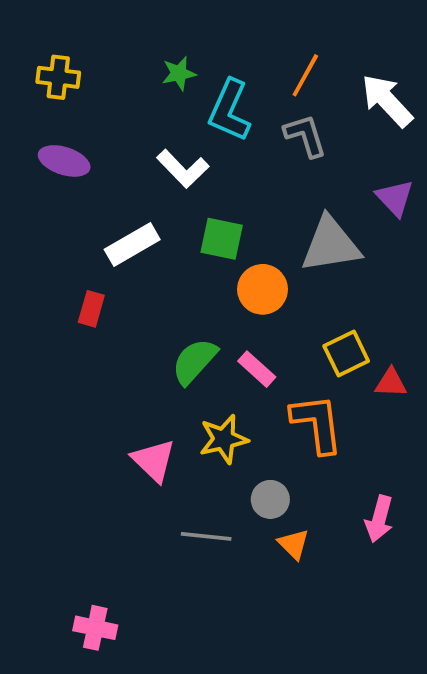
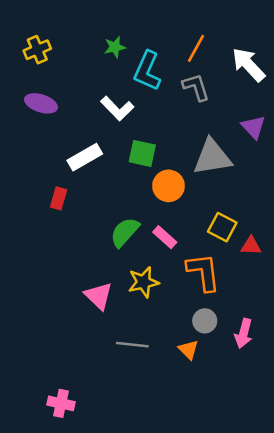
yellow cross: (58, 77) -> (37, 50), turned -30
yellow square: (346, 354) -> (222, 227), turned -36
gray circle: (270, 499) -> (205, 321), moved

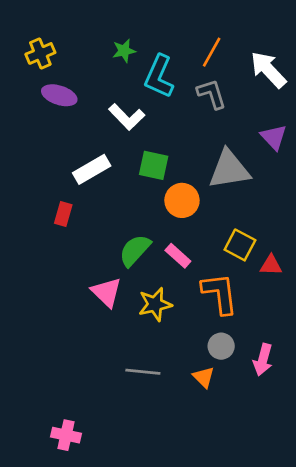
purple ellipse: (41, 103) -> (59, 95), moved
pink triangle: (99, 296) -> (106, 292), moved

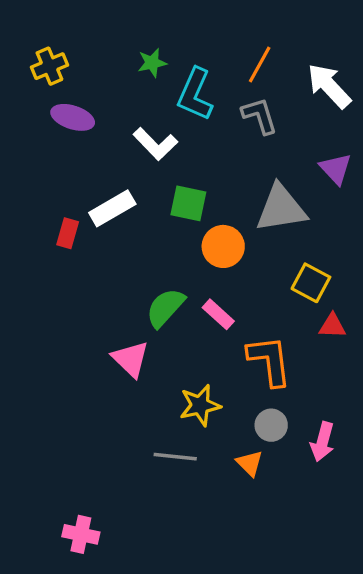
red rectangle: (63, 214) -> (68, 233), moved
yellow square: (240, 245) -> (311, 283), moved
yellow star: (155, 304) -> (200, 405), moved

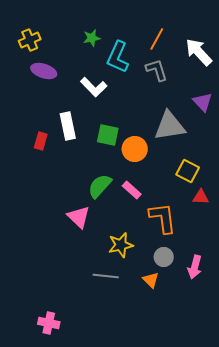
green square: (188, 203) -> (108, 135), moved
white rectangle: (112, 208) -> (68, 126), turned -72

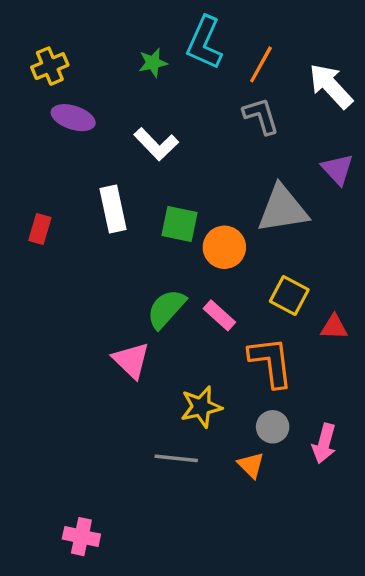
cyan L-shape: (118, 57) -> (204, 43), moved
red rectangle: (41, 141) -> (40, 229), moved
yellow square: (188, 171) -> (289, 295), moved

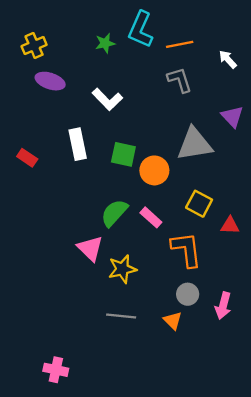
orange line: (261, 64) -> (180, 44), turned 50
white arrow: (331, 86) -> (228, 59), size x0.6
red rectangle: (40, 229) -> (27, 158), turned -72
yellow star: (201, 407) -> (122, 269), moved

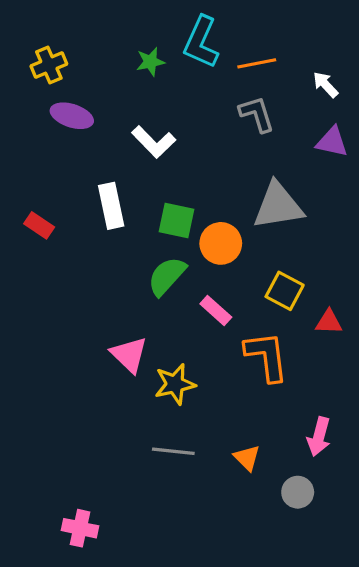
purple triangle: (232, 117) -> (332, 142), moved, turned -35
green semicircle: (114, 213) -> (167, 276), moved
gray circle: (188, 294) -> (298, 492), moved

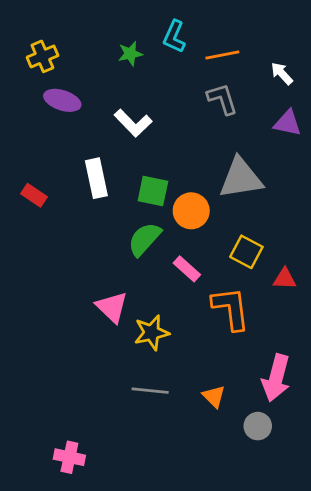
cyan L-shape: (201, 42) -> (174, 37), size x0.7
pink arrow: (319, 437) -> (276, 378), size x1.4

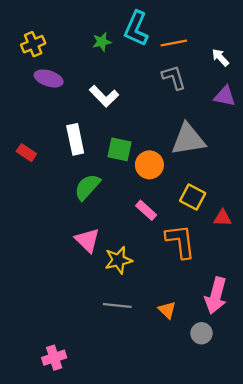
cyan L-shape: (174, 37) -> (136, 29), size x1.4
green semicircle: (144, 239) -> (87, 187), moved
pink cross: (69, 457) -> (54, 358), turned -30

